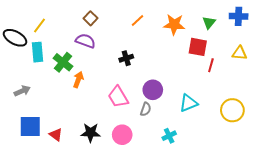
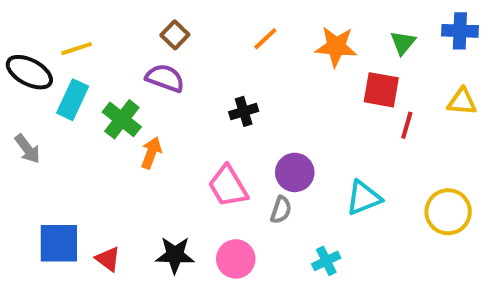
yellow line: (40, 26) -> (77, 49), turned 35
cyan rectangle: (37, 52) -> (73, 100), turned 30
gray arrow: (22, 91) -> (27, 149), moved, turned 77

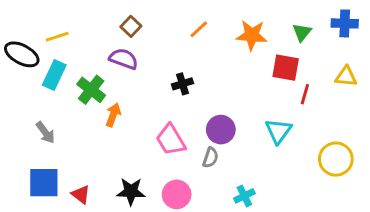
gray arrow: (27, 149) -> (45, 133), moved
cyan triangle: (364, 198) -> (278, 131), moved, turned -32

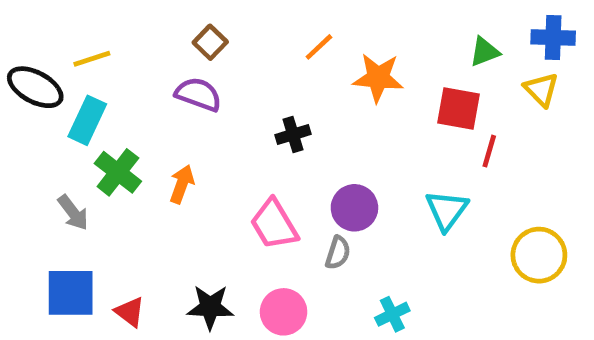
green triangle: (302, 32) -> (485, 52), turned 30
orange star: (252, 35) -> (378, 78), moved
yellow triangle: (346, 76) -> (541, 90), moved, turned 40
green cross: (91, 90) -> (118, 172), moved

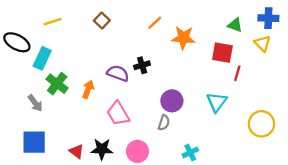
green triangle: (485, 52) -> (235, 25), turned 42
yellow line: (92, 59) -> (52, 22), moved
purple semicircle: (198, 94) -> (118, 73), moved
pink trapezoid: (274, 224) -> (118, 113), moved
red triangle: (130, 312) -> (77, 151), moved

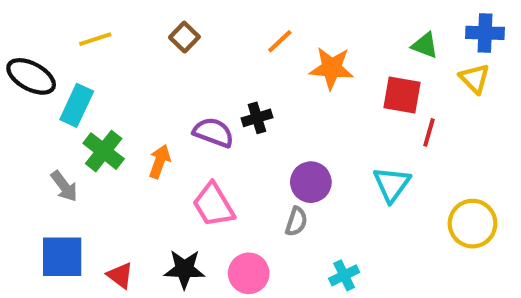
red triangle: (77, 151) -> (120, 275), moved

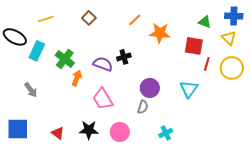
green cross: (104, 151) -> (65, 59), moved
yellow circle: (473, 224) -> (232, 68), moved
blue square: (62, 257) -> (18, 129), moved

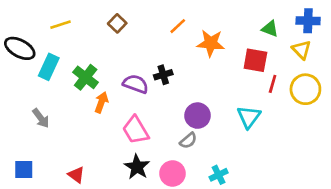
gray semicircle: (143, 107) -> (188, 141), turned 32
blue square: (18, 129) -> (24, 170), size x0.7
black star: (89, 130) -> (137, 167), moved, turned 30
pink circle: (120, 132) -> (172, 173), moved

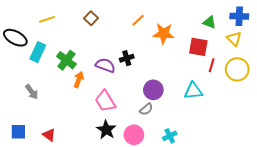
cyan triangle: (249, 117) -> (193, 91), turned 48
red triangle: (76, 175) -> (49, 135), moved

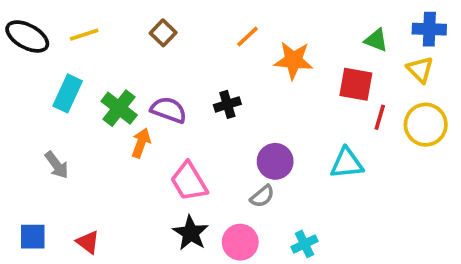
black ellipse: (15, 38) -> (27, 36), moved
purple semicircle: (105, 65) -> (169, 110), moved

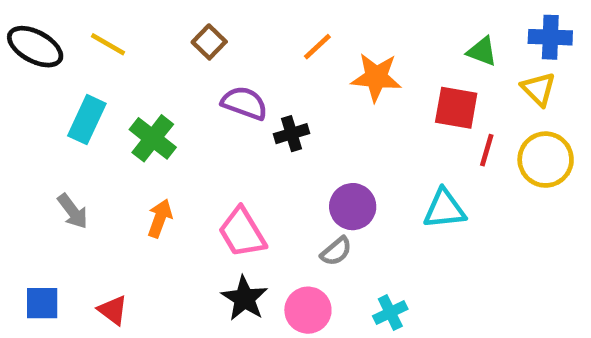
yellow line: (84, 35) -> (108, 44), turned 48
purple semicircle: (169, 110) -> (244, 103), moved
orange arrow: (141, 143) -> (160, 218), moved

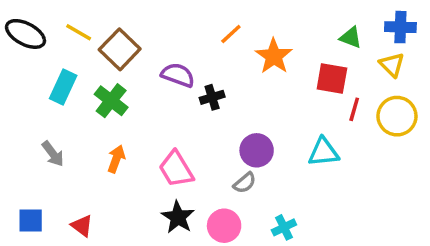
brown square: (209, 42) -> (120, 49), moved, size x1.6
orange star: (376, 77) -> (274, 56), turned 30

